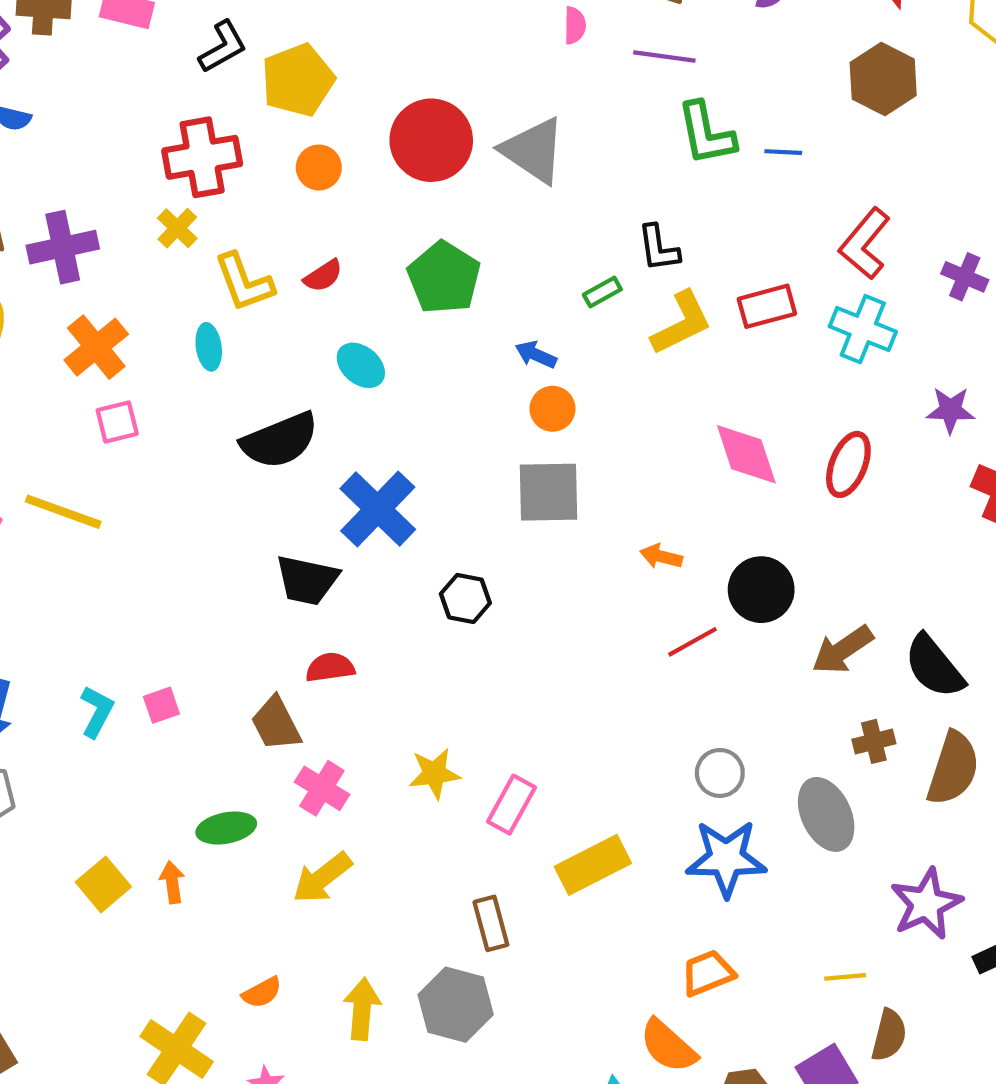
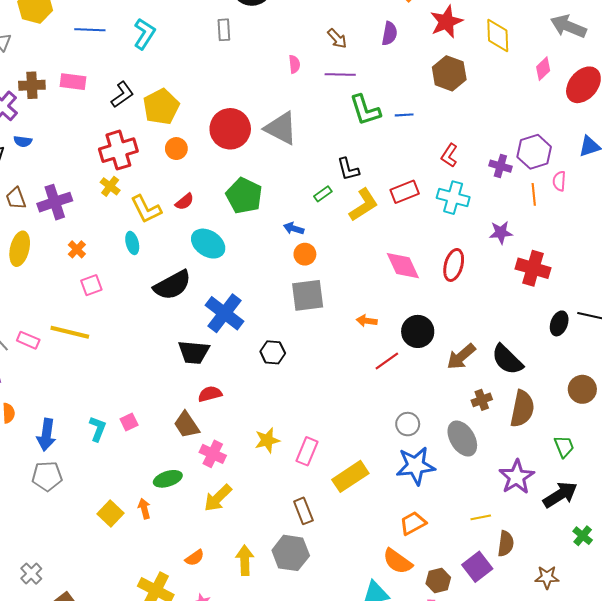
red L-shape: (865, 244) -> (449, 155), size x0.7
orange cross: (96, 347) -> (77, 249), size x0.6
cyan ellipse: (361, 365) -> (208, 244), size x1.4

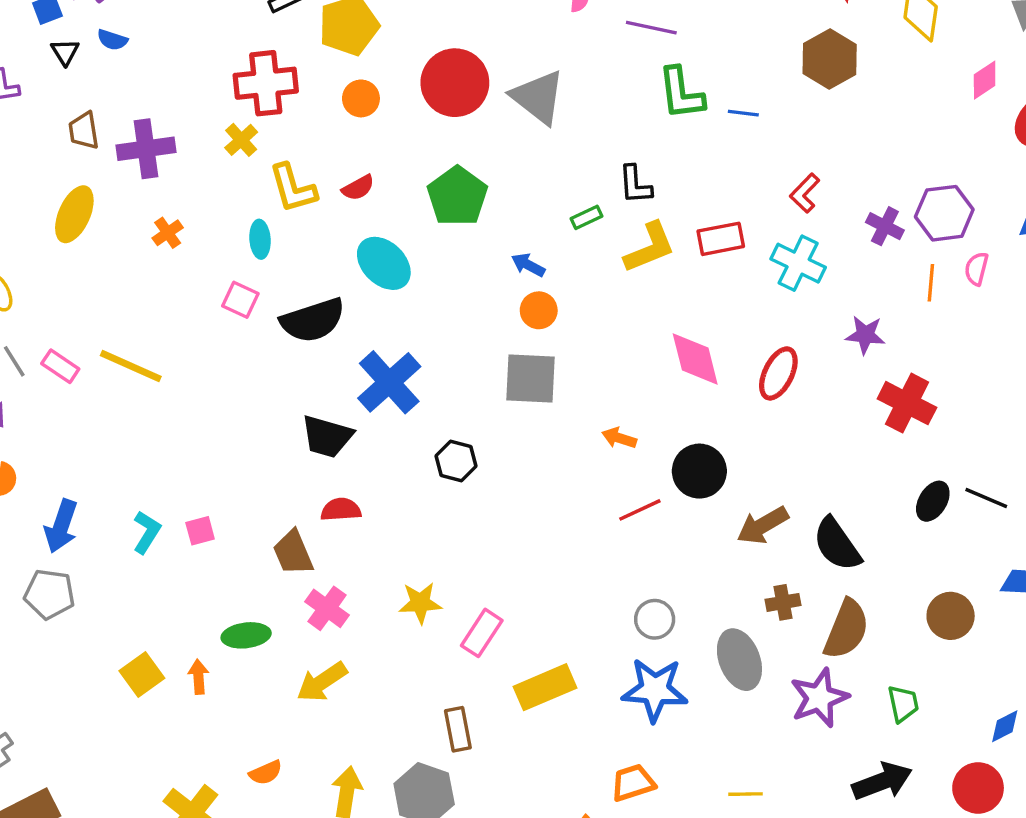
pink square: (91, 285) -> (240, 300), moved, turned 35
purple star: (517, 477) -> (819, 698), moved

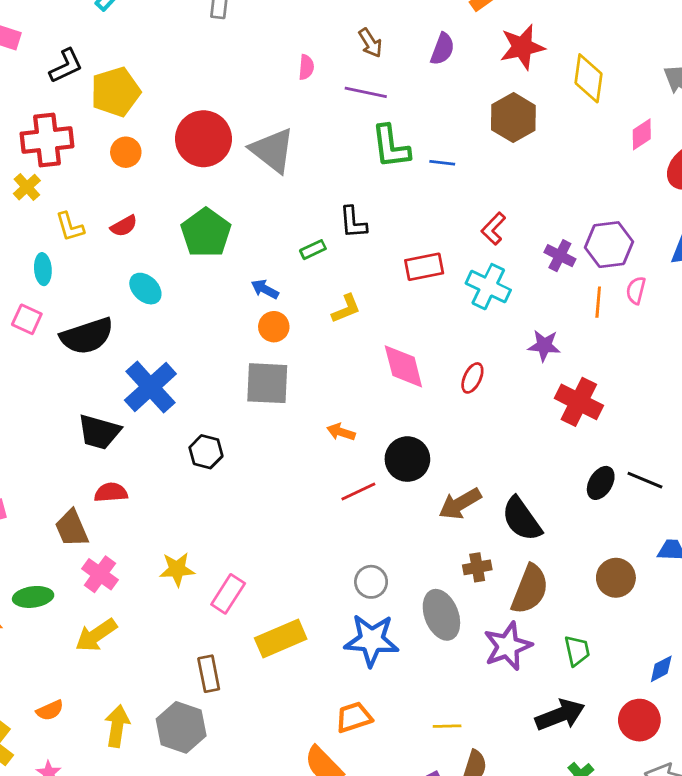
yellow L-shape: (293, 188) -> (70, 227), size x0.7
yellow L-shape: (650, 248) -> (346, 309), moved, size x0.7
cyan ellipse: (384, 263) -> (145, 289), size x0.7
red ellipse: (778, 373) -> (472, 378), size x0.7

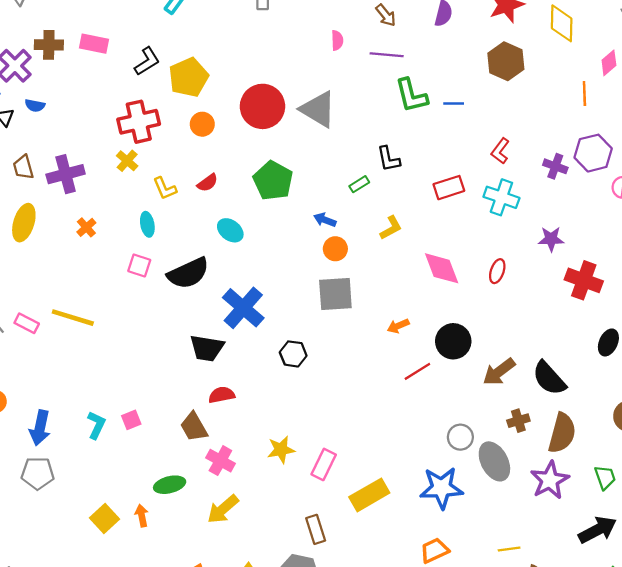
orange line: (598, 302) -> (584, 93), moved
orange arrow: (341, 432) -> (398, 326), turned -35
gray circle: (371, 582) -> (460, 437), moved

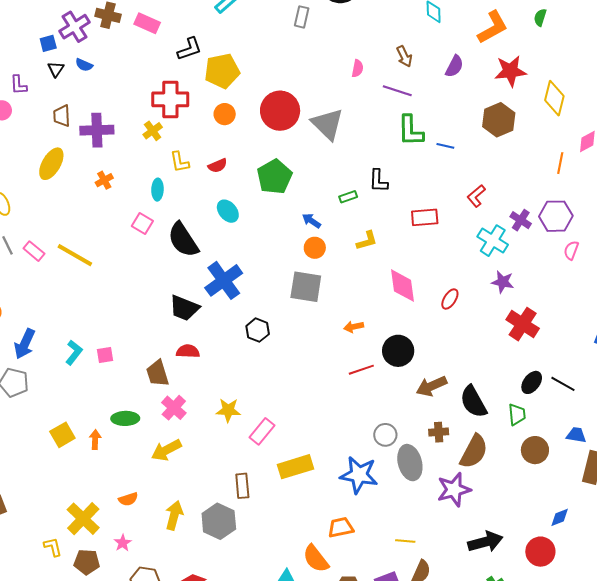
cyan cross: (501, 197) -> (493, 241), moved
black semicircle: (188, 273) -> (183, 240), turned 69
green trapezoid: (605, 477) -> (517, 414), moved

